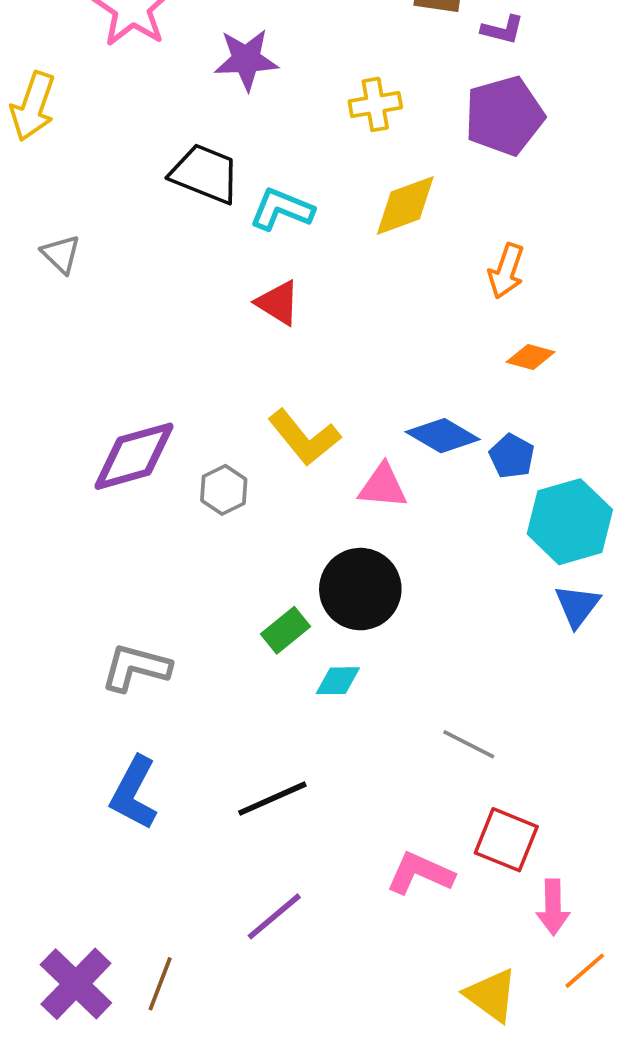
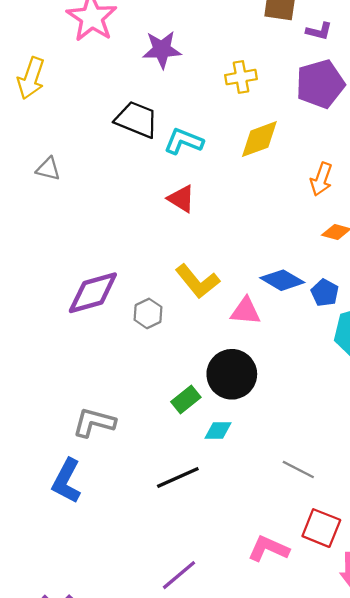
gray triangle: (61, 254) -> (48, 169), turned -30
blue L-shape: (134, 793) -> (67, 481), moved
black line: (272, 799) -> (178, 478), moved

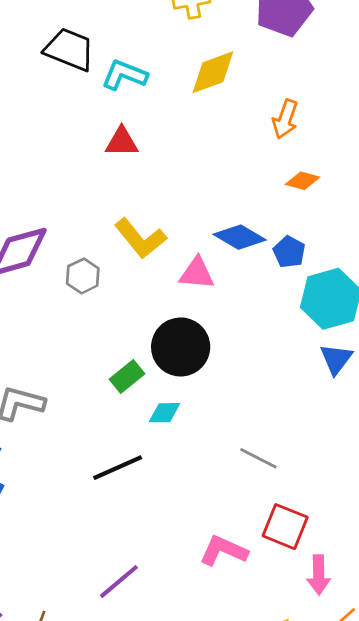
red triangle: (181, 199) -> (122, 142), turned -32

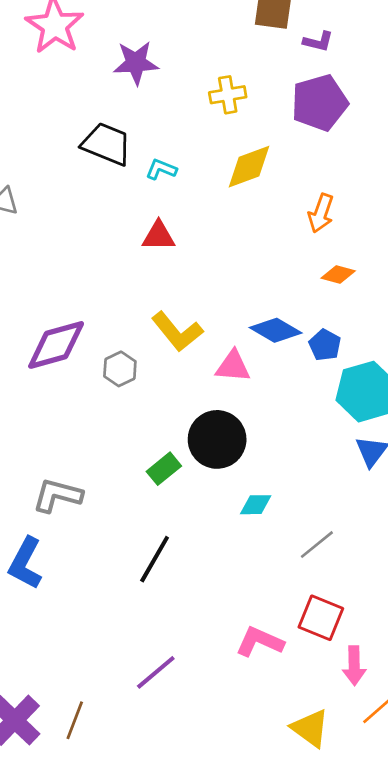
cyan L-shape: (124, 75) -> (161, 169), size x0.7
cyan diamond: (165, 413) -> (256, 505), moved
gray line: (258, 458) -> (317, 545), moved, turned -66
black line: (118, 468) -> (155, 559), turned -36

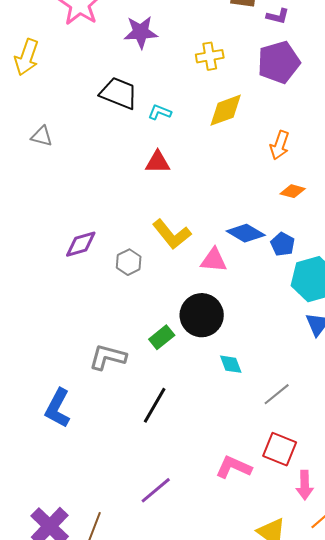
purple diamond: (56, 345) -> (81, 244), size x0.7
gray L-shape: (57, 495) -> (108, 357), moved
cyan diamond: (256, 505) -> (231, 364), turned 70

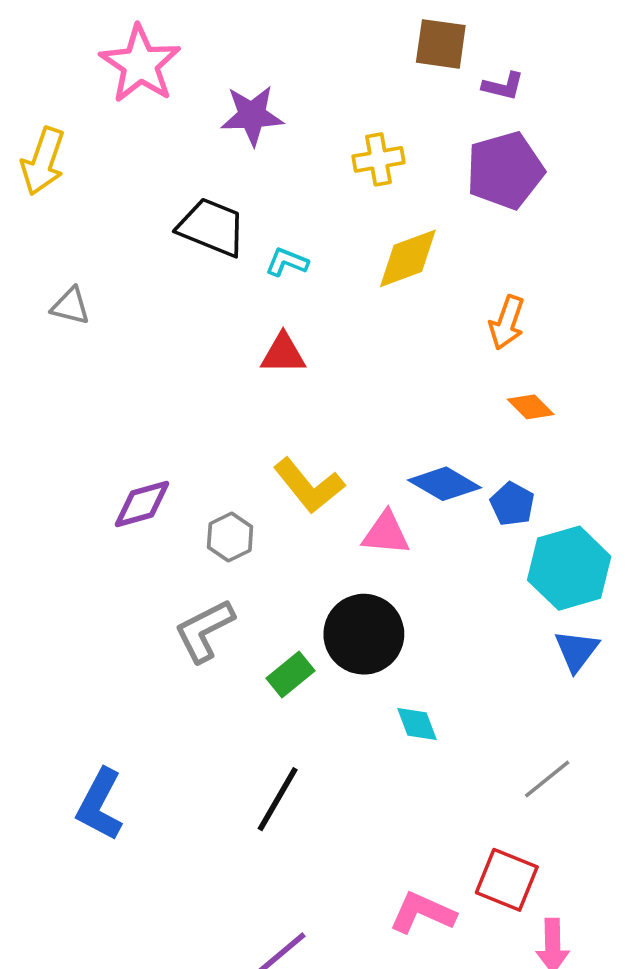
orange diamond: (293, 191) -> (531, 407), turned 30
gray L-shape: (108, 357) -> (204, 631), moved, turned -42
gray line: (277, 394) -> (547, 779), moved

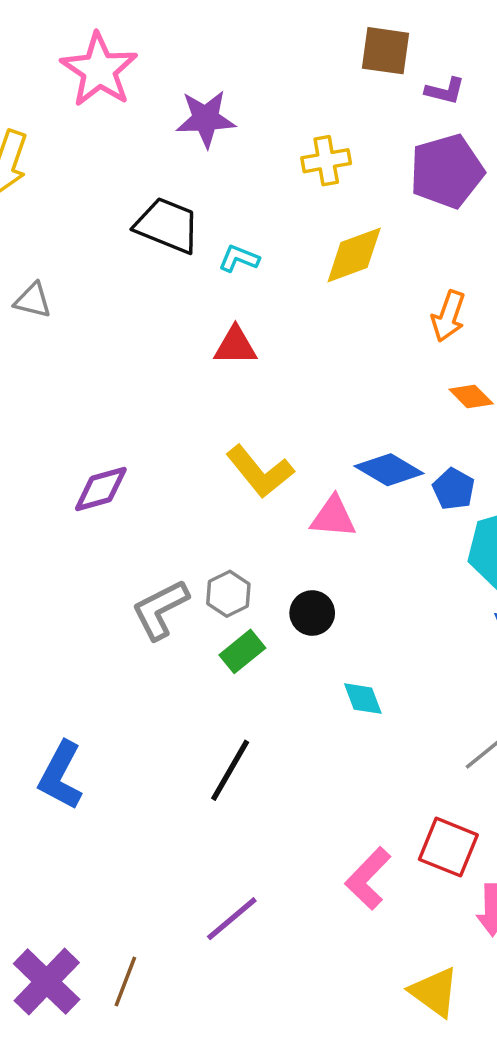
gray hexagon: (230, 537) -> (228, 594), moved
black circle: (364, 634) -> (312, 613), size x0.6
pink L-shape: (422, 913) -> (368, 878), turned -70

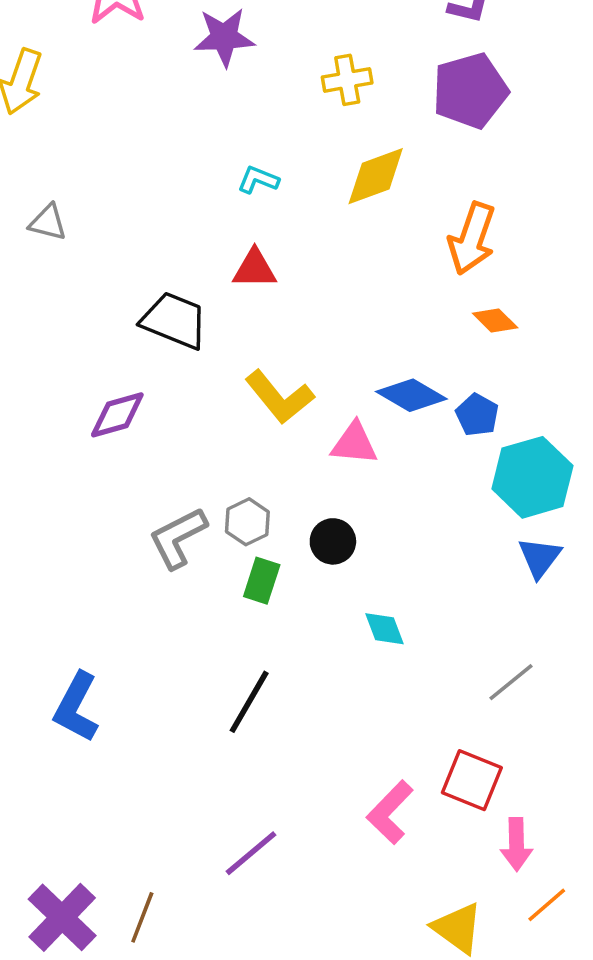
black trapezoid: (167, 225) -> (174, 320), moved
orange arrow: (448, 316) -> (472, 239), size x1.4
green rectangle: (242, 651) -> (262, 581), turned -33

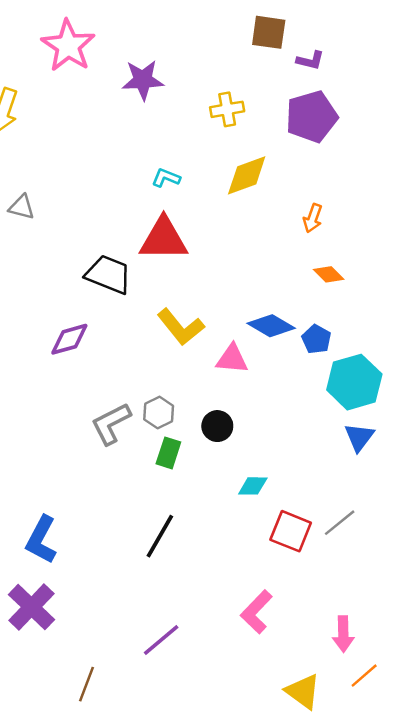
orange arrow: (472, 239) -> (313, 218), size x0.6
red triangle: (255, 269) -> (164, 239), size x1.6
cyan diamond: (385, 629) -> (253, 486), turned -68
red square: (472, 780) -> (291, 531), moved
purple cross: (62, 917) -> (31, 607), moved

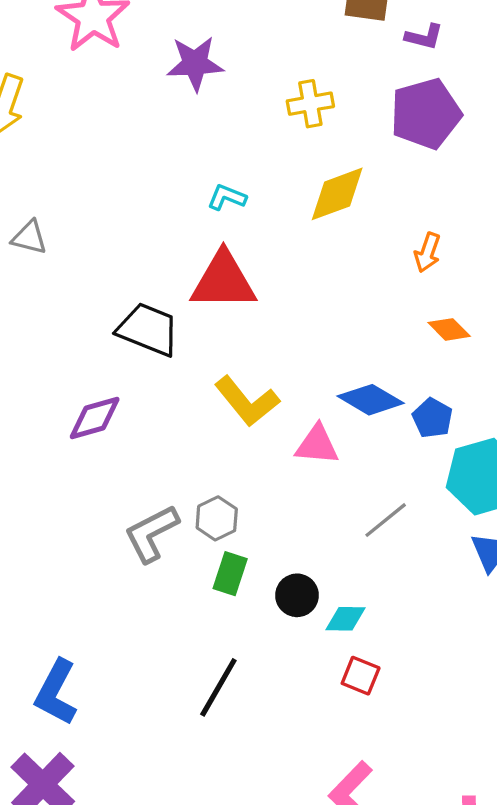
black circle: (217, 426) -> (297, 595), moved
gray line: (340, 523) -> (386, 520), moved
red square: (291, 531) -> (361, 676), moved, size x0.7

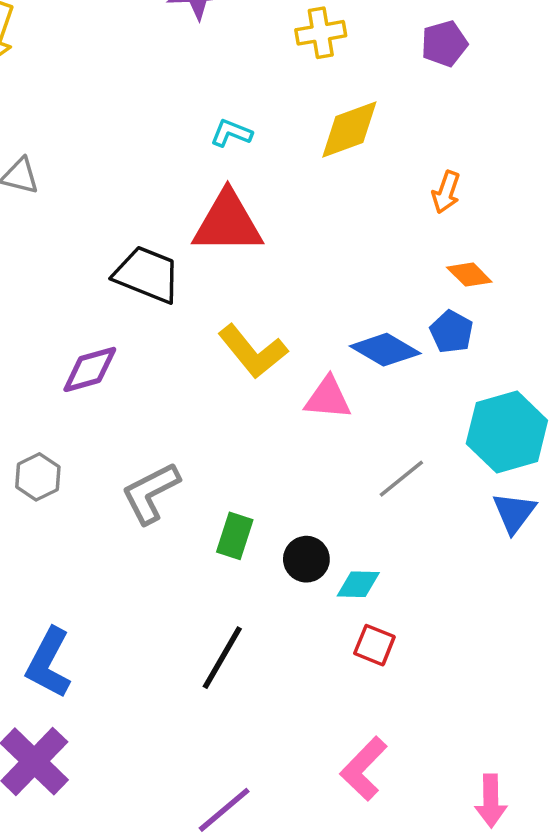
purple pentagon: (426, 114) -> (444, 44), size x0.6
blue pentagon: (432, 418) -> (451, 332), moved
gray hexagon: (217, 518) -> (38, 477), moved

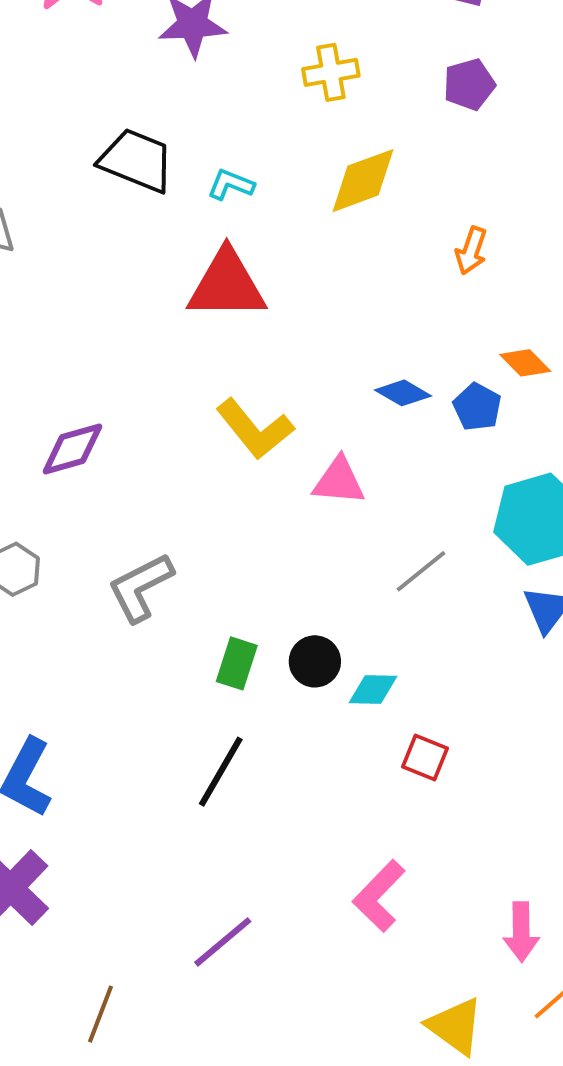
black trapezoid: (147, 275) -> (137, 161), moved
orange diamond: (469, 275) -> (525, 363), moved
blue diamond: (385, 350) -> (403, 393), moved, size x0.7
green rectangle: (235, 536) -> (237, 663), moved
red square: (374, 645) -> (425, 758), moved

